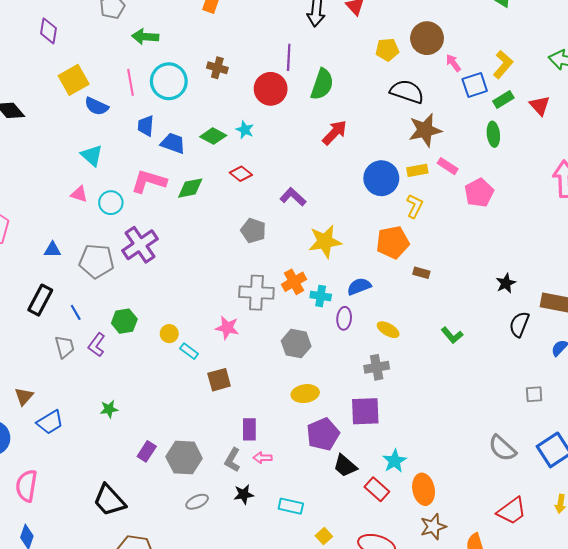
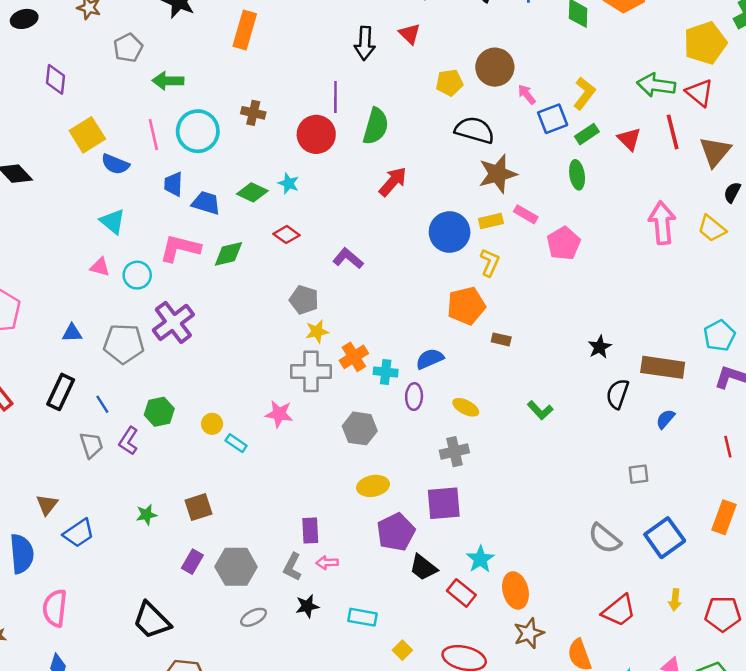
yellow star: (325, 241) -> (317, 332), moved, size x0.6
brown square: (219, 380) -> (198, 507), moved

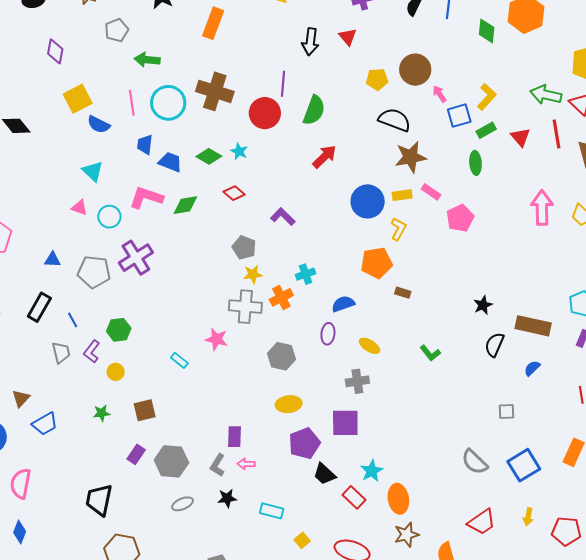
brown cross: (253, 113) -> (215, 91), size x1.8
cyan cross: (386, 372) -> (306, 274), moved, turned -30
yellow circle: (212, 424) -> (116, 372), moved
black trapezoid: (152, 620) -> (99, 500), turned 52

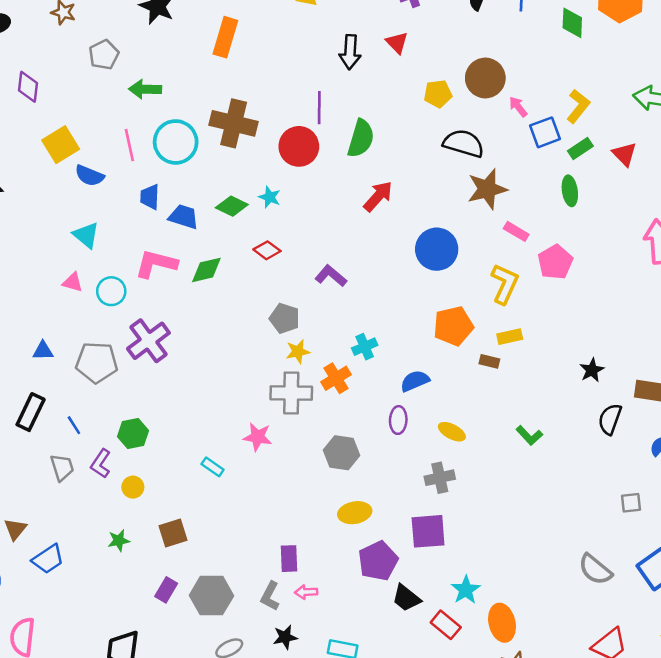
yellow rectangle: (402, 195) -> (510, 337), moved
yellow L-shape: (398, 229) -> (505, 284), moved, size x1.4

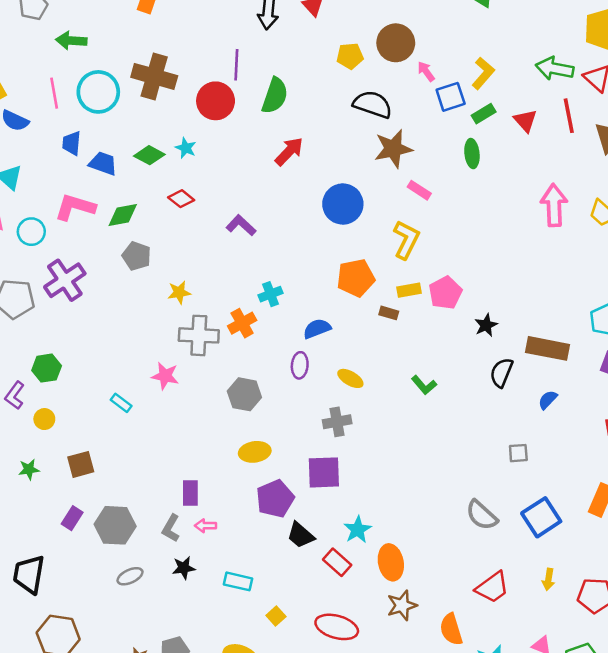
pink pentagon: (555, 262) -> (445, 293), moved
gray pentagon: (285, 318) -> (137, 256), moved
yellow star: (298, 352) -> (179, 292), moved

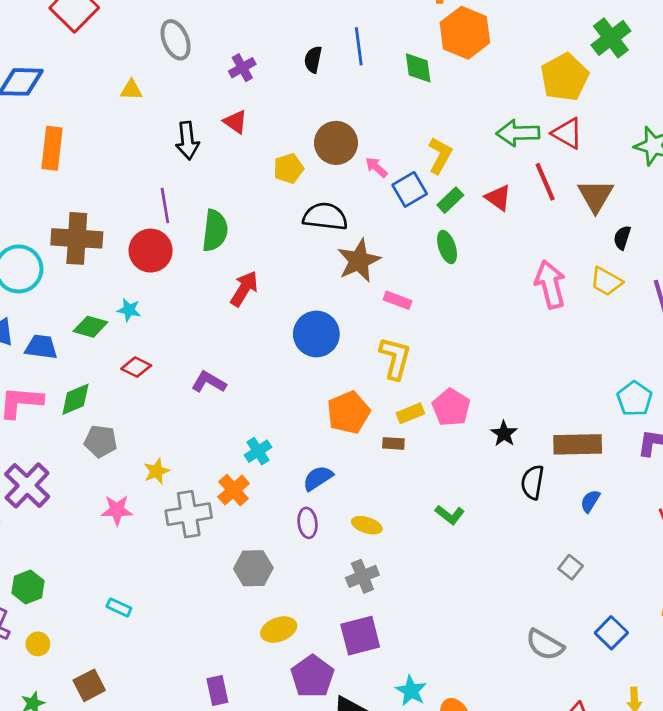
pink star: (165, 376) -> (117, 510), moved
gray square: (518, 453) -> (571, 567), turned -35
blue square: (541, 517) -> (611, 633), size x0.7

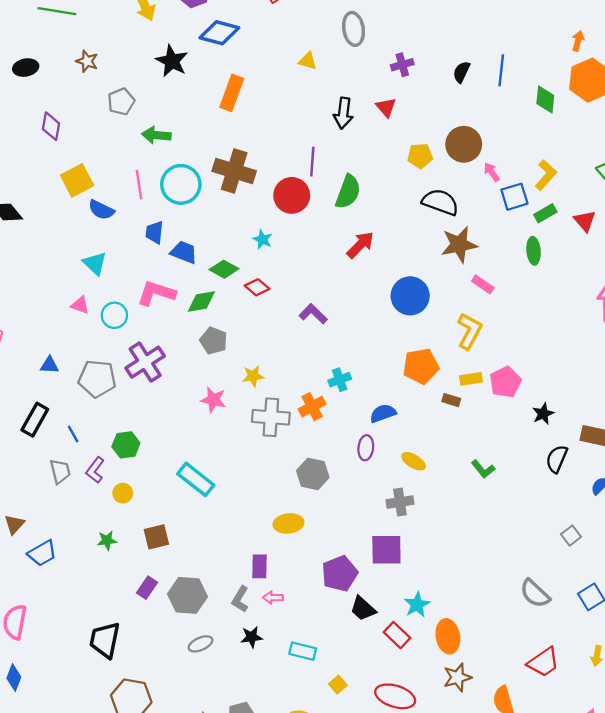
green diamond: (90, 327) -> (224, 269), moved
cyan rectangle: (119, 607) -> (196, 479), size x1.8
yellow ellipse: (279, 630) -> (289, 523), moved

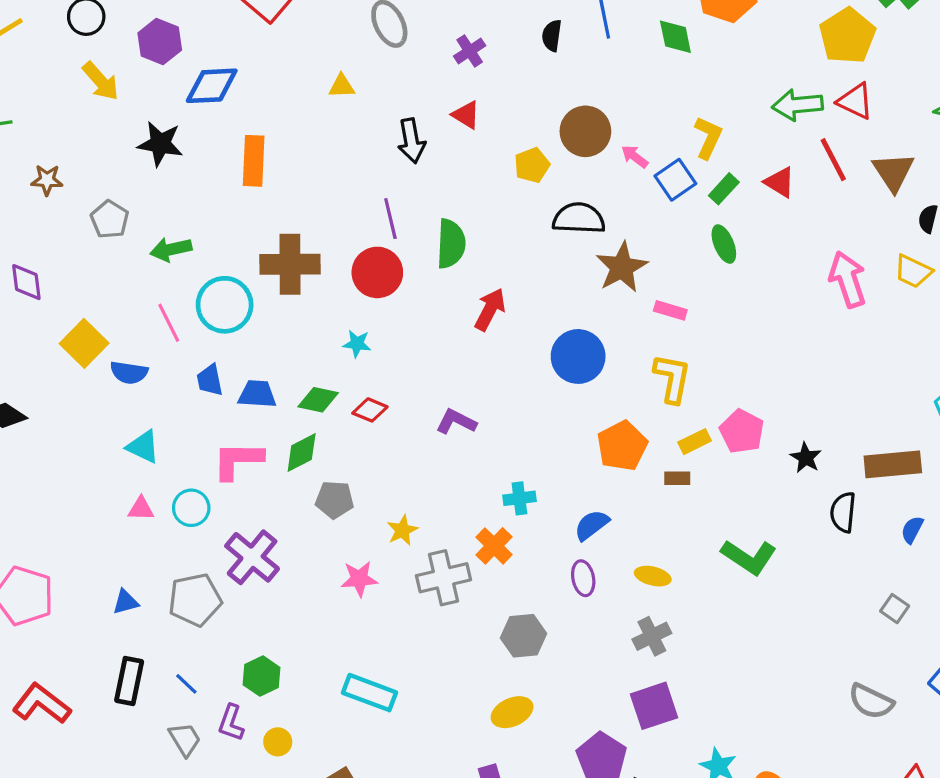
cyan cross: (340, 380) -> (519, 498), turned 30
green L-shape: (483, 469) -> (749, 557), size x1.6

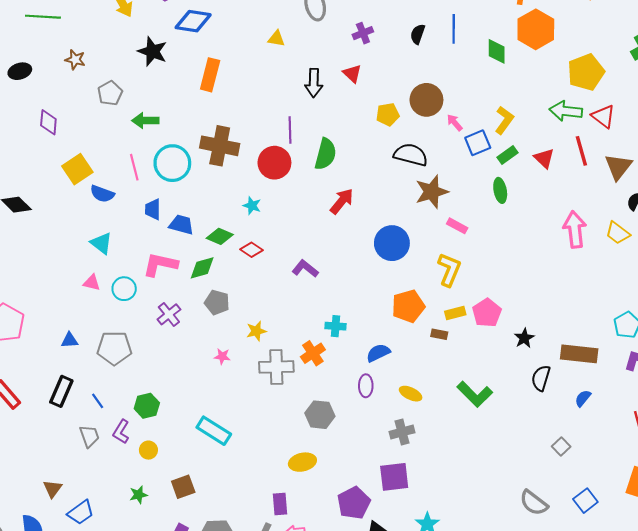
yellow pentagon: (847, 36) -> (586, 72), moved
purple cross: (252, 557) -> (169, 314), moved, size x0.7
pink star: (359, 579) -> (222, 356), size x0.7

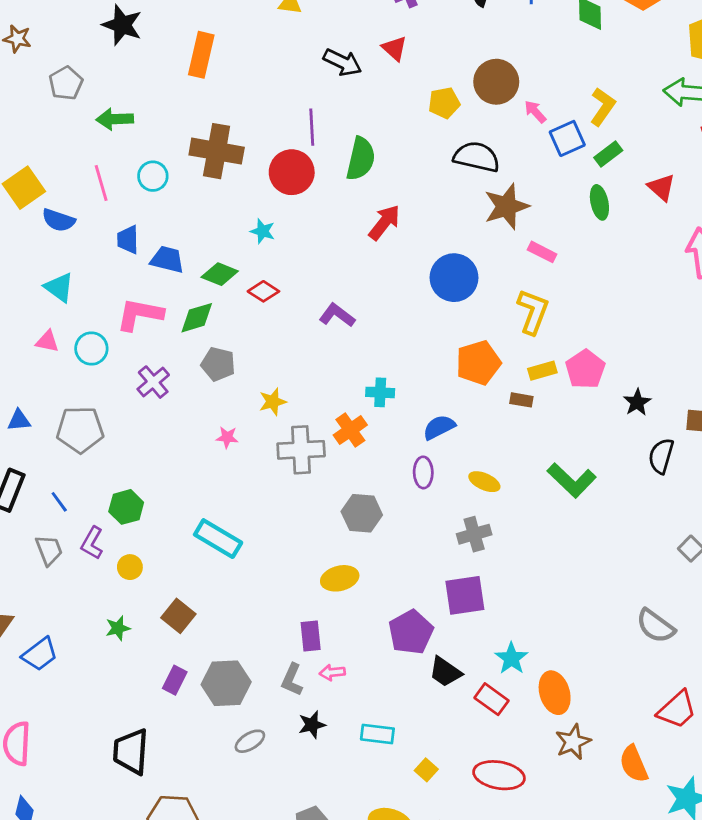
black arrow: (314, 83) -> (342, 62), turned -64
red triangle: (544, 158) -> (661, 187), moved
cyan circle: (172, 163) -> (153, 176), size x0.6
brown square: (183, 487) -> (178, 616), turned -30

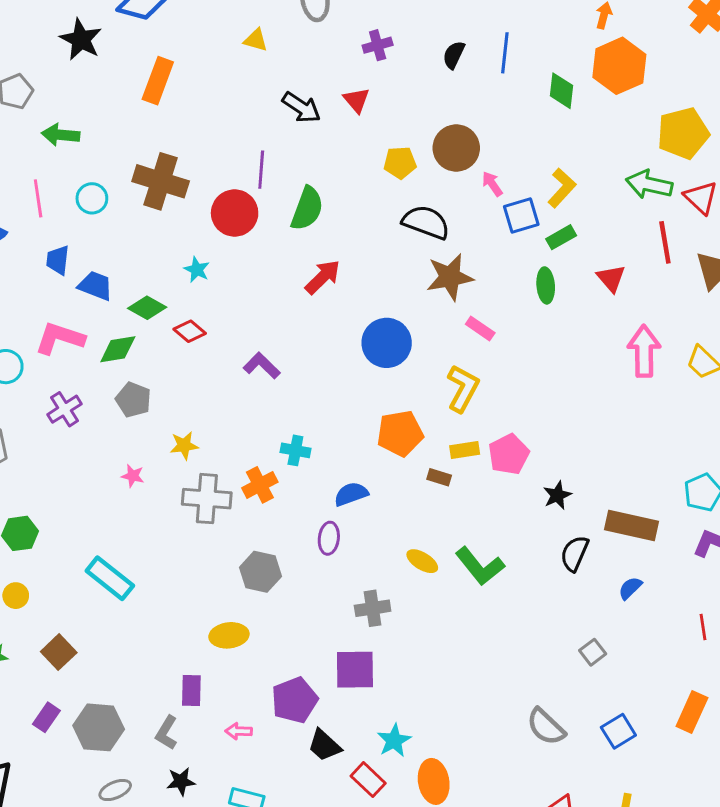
yellow ellipse: (484, 482) -> (422, 561), moved
pink arrow: (332, 672) -> (239, 731), moved

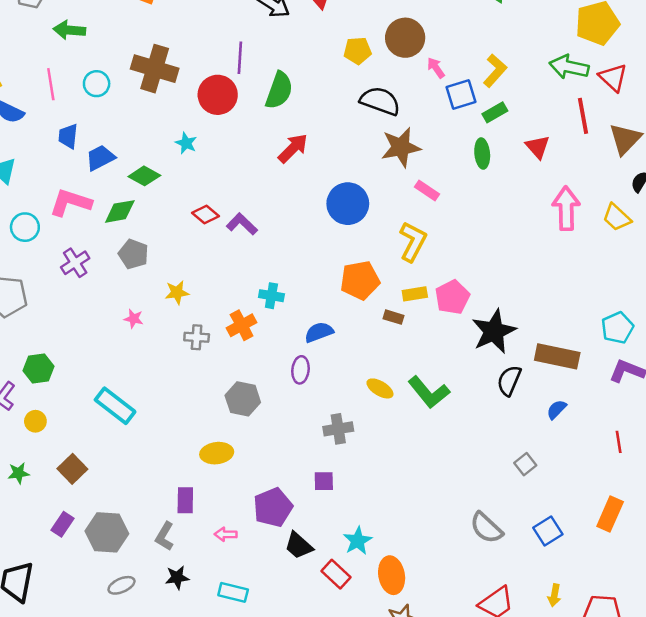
blue trapezoid: (95, 286) -> (100, 158), turned -48
red diamond: (190, 331) -> (205, 215), moved
black star: (557, 495) -> (494, 331), size x1.8
gray cross: (207, 499) -> (197, 337), size x0.6
purple square: (355, 670) -> (324, 481), size x0.6

